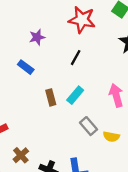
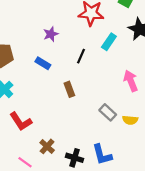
black line: (76, 58) -> (81, 56), moved
cyan rectangle: (75, 95) -> (109, 42), moved

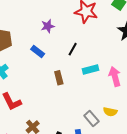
cyan rectangle: (109, 42) -> (90, 69), moved, turned 35
gray rectangle: (108, 112) -> (91, 118), moved

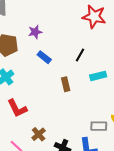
purple star: (48, 26) -> (35, 32), moved
gray rectangle: (91, 118) -> (99, 126), turned -49

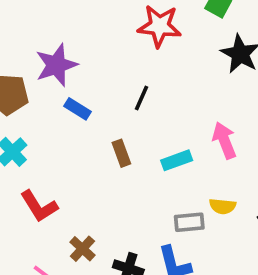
purple star: (35, 32) -> (56, 65), size x1.6
cyan rectangle: (98, 76) -> (177, 160), moved

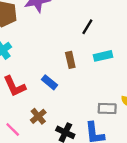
blue rectangle: (78, 109) -> (50, 82), moved
cyan rectangle: (177, 160) -> (103, 56), moved

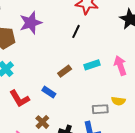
black line: (87, 27) -> (76, 31), moved
brown rectangle: (70, 60) -> (65, 71), turned 72

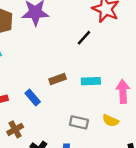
yellow semicircle: (118, 101) -> (111, 121), moved
gray rectangle: (100, 109) -> (79, 122), moved

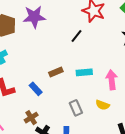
gray rectangle: (79, 122) -> (76, 108), turned 56
brown cross: (15, 129) -> (31, 118), moved

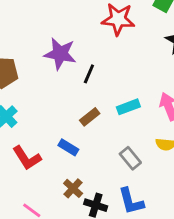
purple star: (34, 17) -> (60, 54), moved, turned 30
black line: (76, 36) -> (89, 74), moved

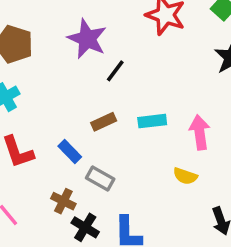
gray rectangle: (130, 158) -> (100, 179), moved, turned -35
brown cross: (73, 188) -> (63, 201), turned -30

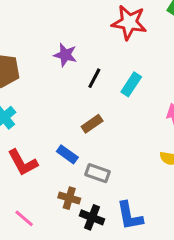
purple star: (87, 39) -> (65, 55), size x0.7
cyan rectangle: (152, 121) -> (131, 84), moved, turned -40

